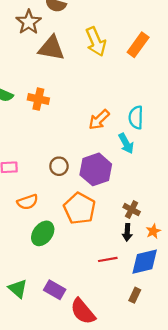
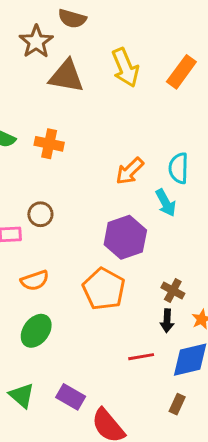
brown circle: (59, 166) -> (40, 214), moved
green ellipse: (43, 233) -> (36, 331), moved

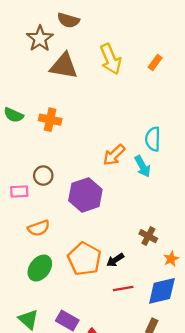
orange rectangle: (181, 72) -> (155, 63), size x0.6
orange arrow: (130, 171) -> (114, 155), moved
purple hexagon: (125, 237) -> (85, 195), moved
orange pentagon: (104, 289) -> (84, 259), moved
black arrow: (167, 321) -> (115, 260), moved, turned 54

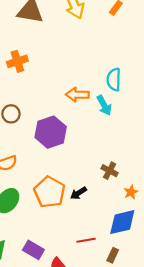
orange cross: (50, 120) -> (17, 61), turned -30
orange arrow: (114, 155) -> (77, 95), turned 45
red line: (123, 289) -> (86, 240), moved

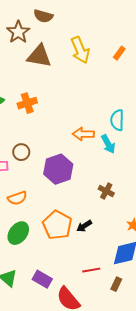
brown cross: (110, 171) -> (106, 191), moved

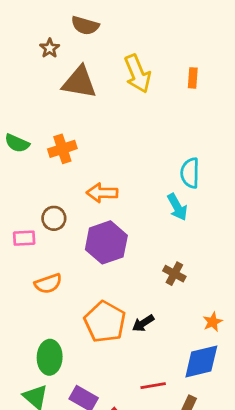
brown star: (18, 32) -> (50, 48), size x0.6
orange rectangle: (119, 53) -> (193, 78), turned -32
orange arrow: (83, 134) -> (102, 193), moved
green ellipse: (18, 233) -> (50, 357), moved, turned -35

